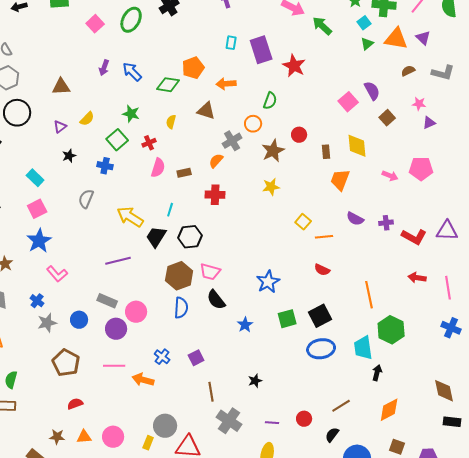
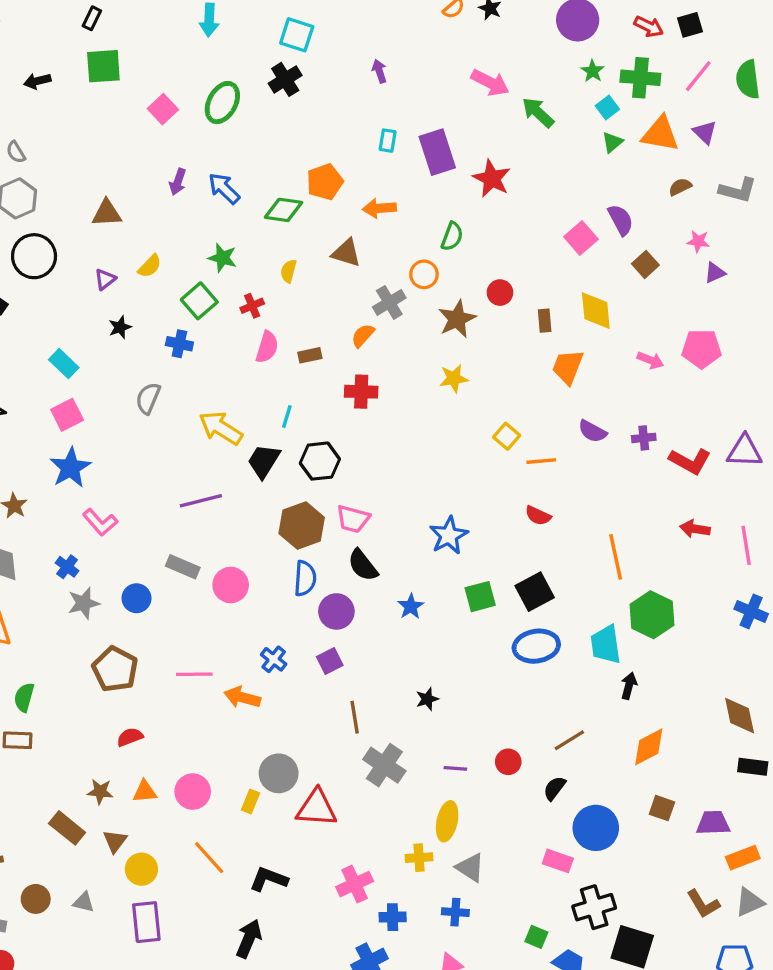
purple circle: (116, 329) -> (336, 611), moved

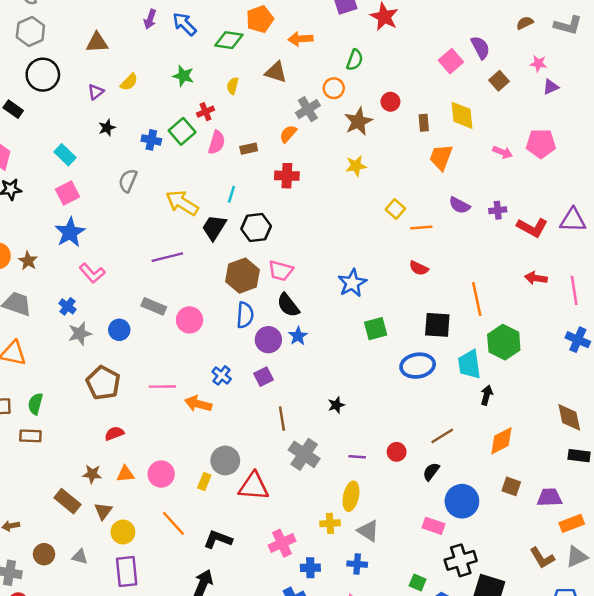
green square: (199, 301) -> (182, 131), moved
black square: (535, 592) -> (437, 325), moved, turned 32
blue star: (411, 606) -> (298, 336), moved

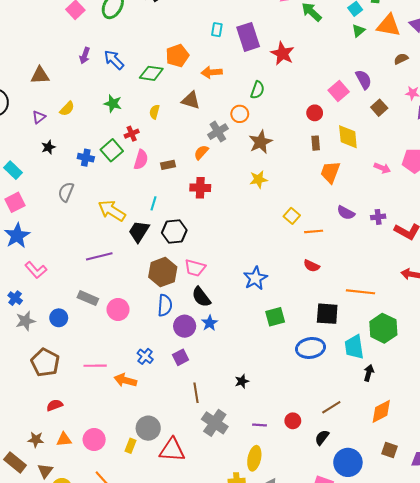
red circle: (390, 102) -> (315, 113), moved
orange line: (477, 299) -> (360, 292), turned -72

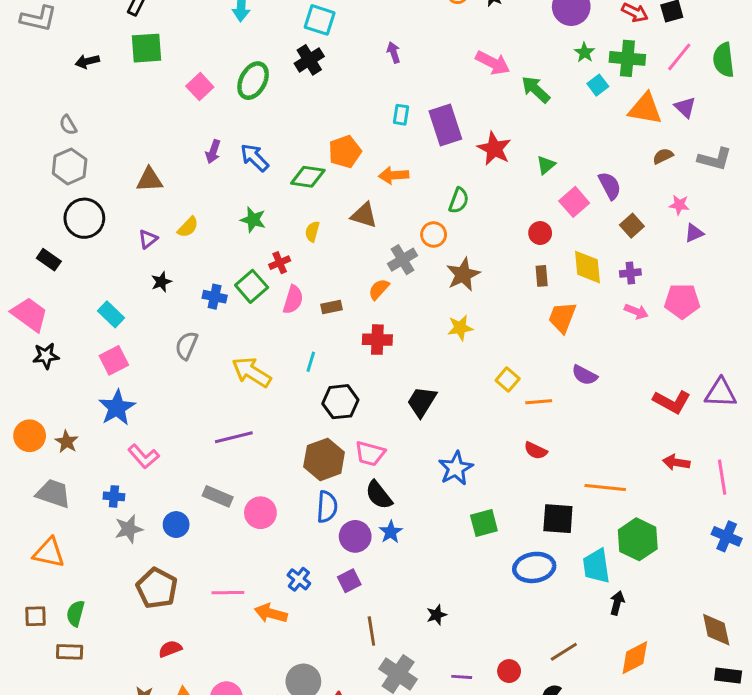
green triangle: (358, 31) -> (546, 165), moved
purple cross: (378, 217) -> (630, 273), moved
black trapezoid: (139, 231) -> (422, 402), moved
blue cross: (15, 298) -> (114, 496), turned -32

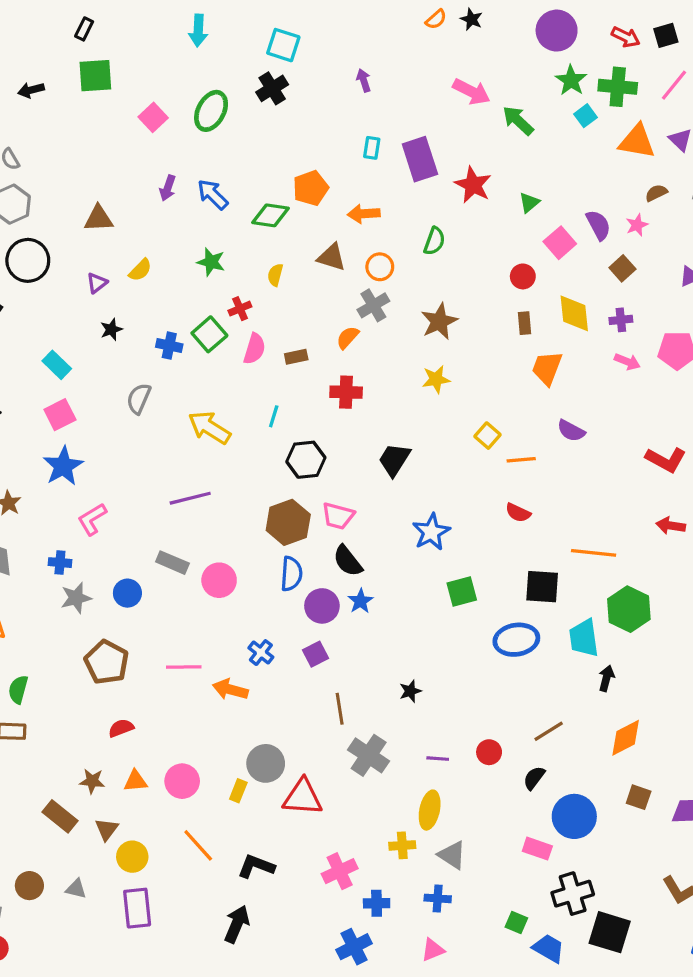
green star: (585, 52) -> (571, 80), size x1.4
pink star: (679, 205) -> (637, 225), moved, turned -30
orange circle: (434, 235) -> (380, 267), moved
pink L-shape: (144, 456) -> (92, 519), turned 100

